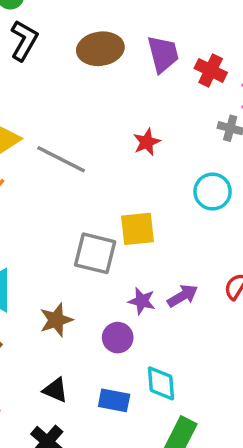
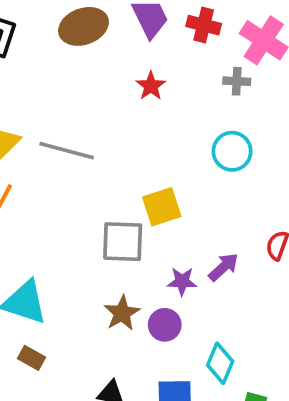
red star: (147, 142) -> (151, 86), moved
brown star: (56, 320) -> (122, 313), moved
cyan diamond: (161, 383) -> (220, 363), turned 39

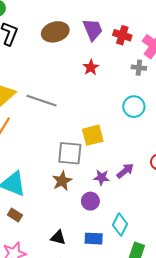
brown star: (122, 313) -> (62, 181), moved

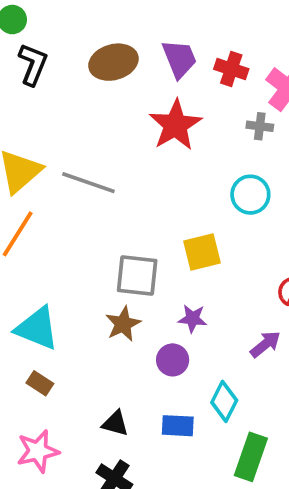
red star: (91, 67) -> (175, 125), size x1.8
yellow square: (93, 135) -> (202, 252), moved
purple arrow: (125, 171) -> (265, 344), moved

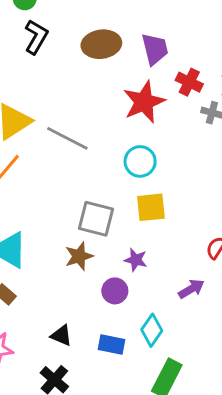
red cross: (231, 69) -> (189, 82), moved
cyan circle: (250, 195) -> (140, 161), moved

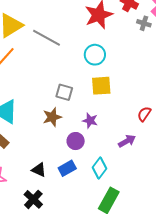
gray square: (96, 219) -> (64, 92), size x0.7
blue rectangle: (111, 344) -> (67, 168), moved, turned -42

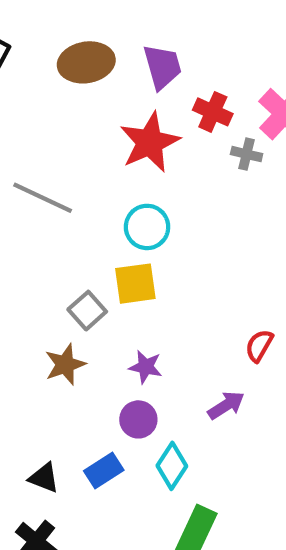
yellow square: (101, 86) -> (135, 284), moved
gray square: (64, 92) -> (87, 311), turned 36
purple circle: (76, 141) -> (138, 419), moved

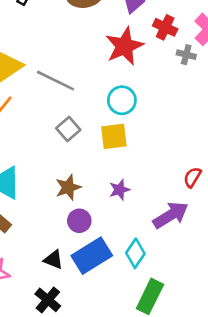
gray square: (87, 311) -> (68, 129), moved
purple star: (146, 367) -> (120, 190), turned -30
purple arrow: (226, 405) -> (171, 215), size x1.5
purple circle: (138, 419) -> (79, 221), moved
blue rectangle: (104, 471) -> (92, 256), size x1.6

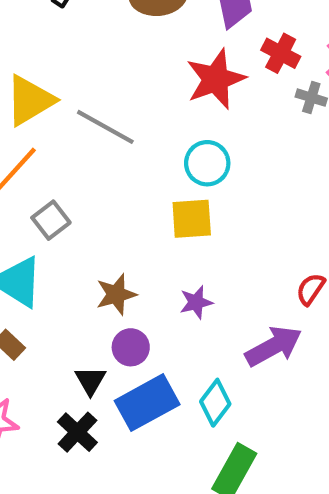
gray square: (68, 129) -> (51, 220), moved
black triangle: (53, 260) -> (90, 381), moved, turned 35
black cross: (48, 300) -> (77, 432), moved

